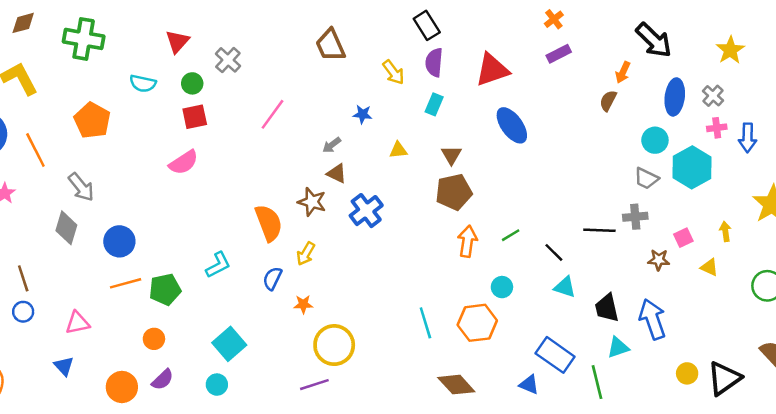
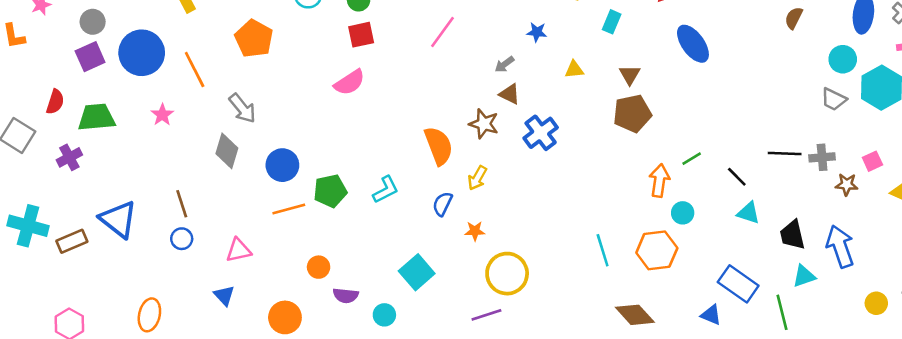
gray cross: (635, 217) -> (822, 157), moved
orange arrow: (467, 241) -> (659, 181), moved
green pentagon: (165, 289) -> (330, 191), moved
cyan square: (229, 344) -> (417, 272), moved
purple semicircle: (163, 380) -> (346, 295), moved, turned 50

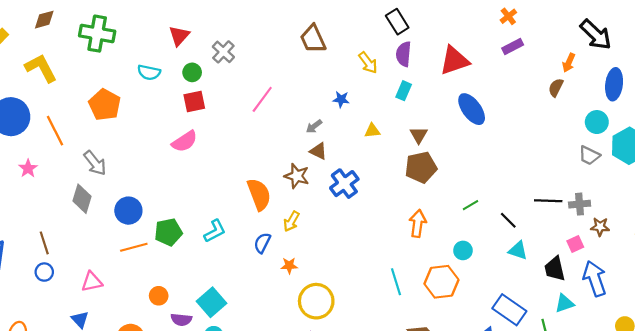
pink square: (872, 161) -> (575, 244), moved
orange arrow: (659, 181) -> (418, 223), moved
cyan square: (417, 272) -> (212, 302), moved

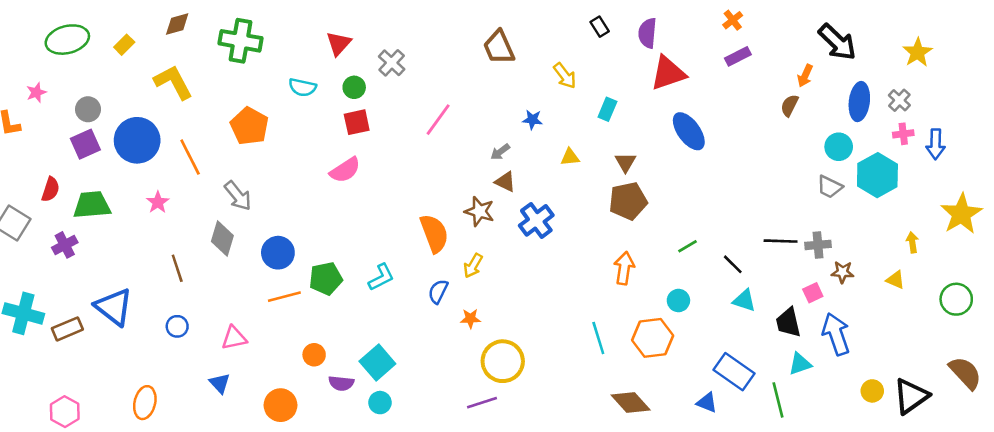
black rectangle: (397, 22) -> (600, 27), size x0.7
purple semicircle: (404, 54) -> (647, 33), moved
brown line: (44, 243) -> (177, 268), moved

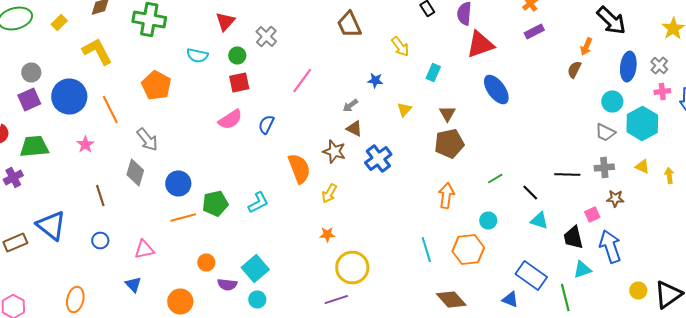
yellow triangle: (570, 157) -> (404, 110), turned -42
gray cross: (818, 245) -> (604, 168), moved
yellow triangle: (896, 280) -> (642, 166), moved
blue semicircle: (438, 291) -> (266, 124), moved

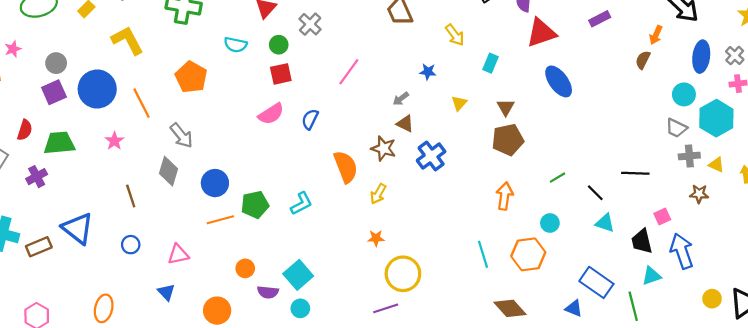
gray cross: (604, 168) -> (689, 156), moved
brown star: (615, 198) -> (699, 194), moved

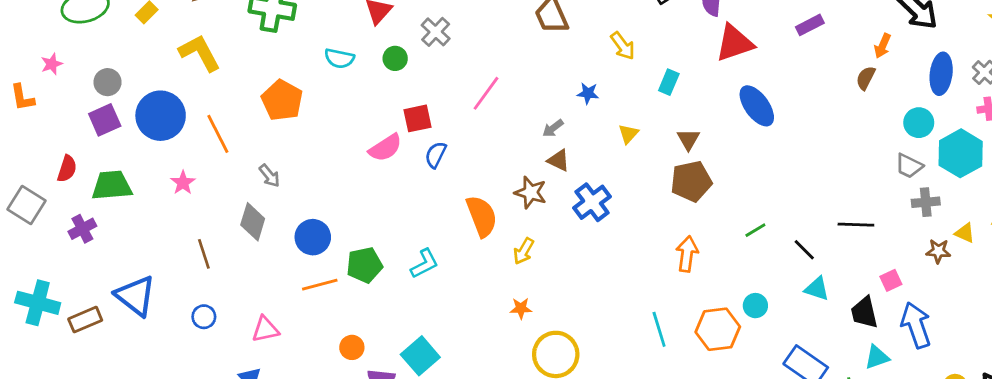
red square: (281, 74) -> (418, 118), moved
gray arrow: (181, 135) -> (269, 176), size x0.7
yellow triangle: (716, 165) -> (965, 233), moved
cyan circle: (550, 223) -> (755, 306), moved

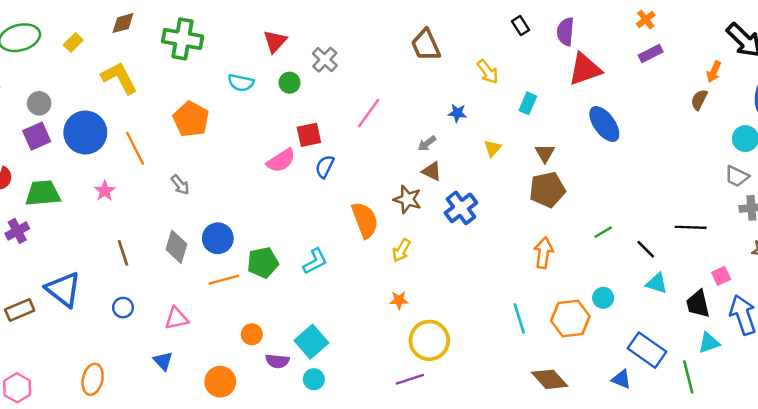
gray diamond: (253, 222) -> (176, 247), moved

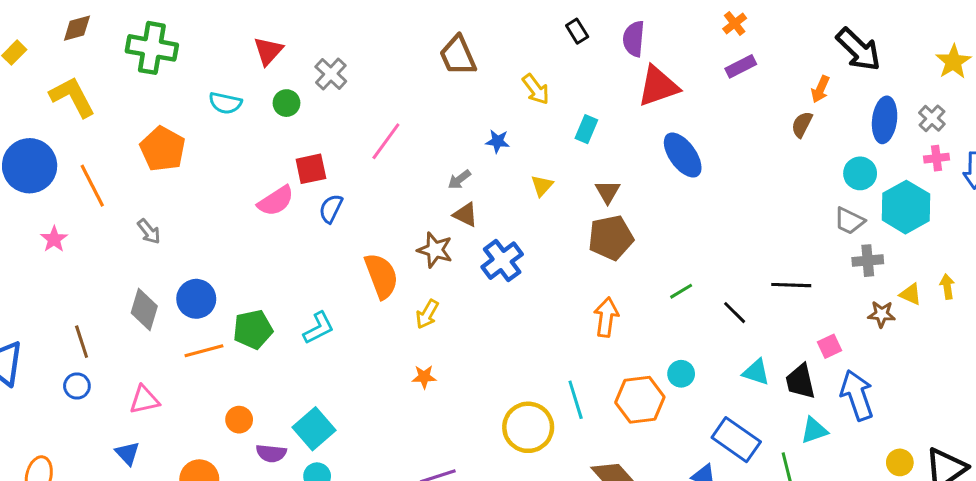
brown line: (123, 253) -> (82, 342), moved
cyan triangle: (657, 283) -> (756, 372), moved
yellow circle: (429, 340) -> (528, 427), moved

